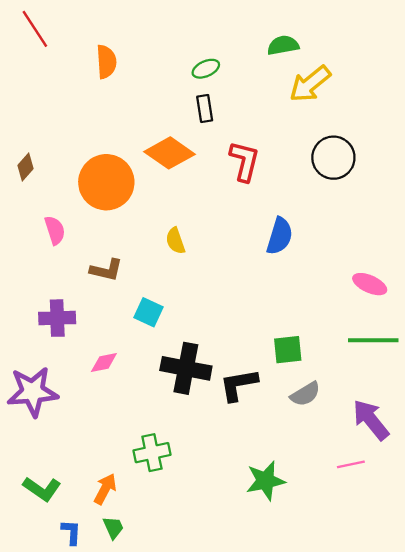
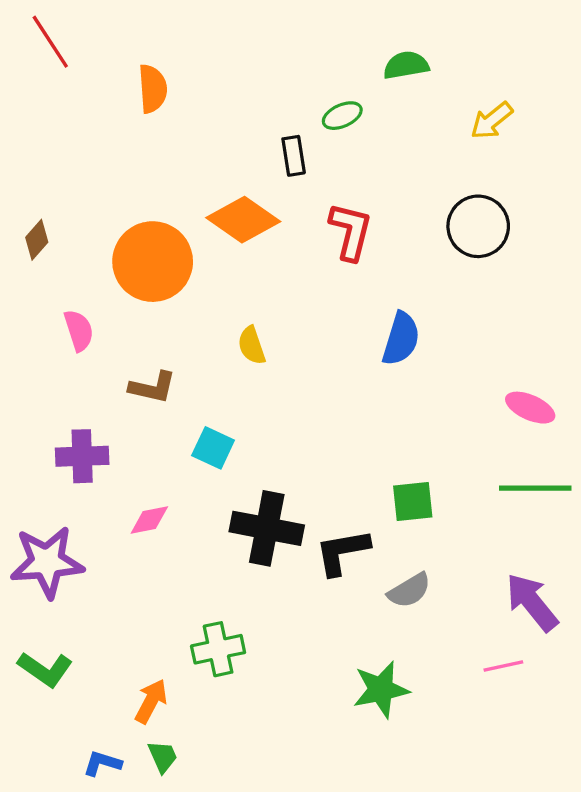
green ellipse: (206, 69) -> (342, 116), moved
yellow arrow: (310, 84) -> (492, 121), moved, size x0.7
gray semicircle: (305, 394) -> (409, 590), moved
green L-shape: (42, 489) -> (45, 669), moved
blue L-shape: (71, 532) -> (102, 763), turned -76

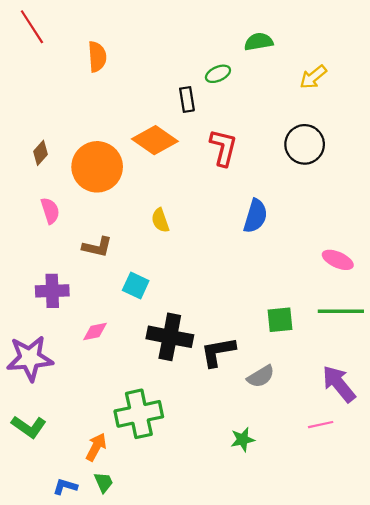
brown diamond: (37, 240) -> (40, 153), moved
green square: (413, 502) -> (280, 320), moved
green cross: (218, 649) -> (139, 414), size x1.4
green star: (381, 689) -> (243, 440), size x0.7

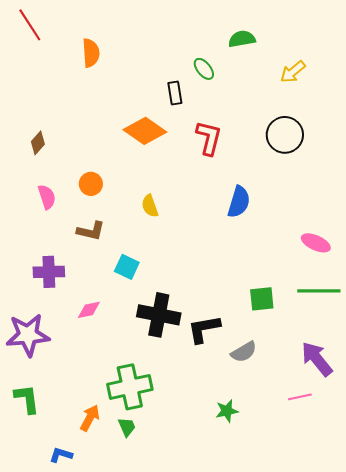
green ellipse: (218, 74) -> (204, 69), turned 75
orange circle: (97, 167) -> (91, 184), moved, size x0.5
green L-shape: (29, 427) -> (27, 399), turned -132
green trapezoid: (104, 482) -> (127, 427), moved

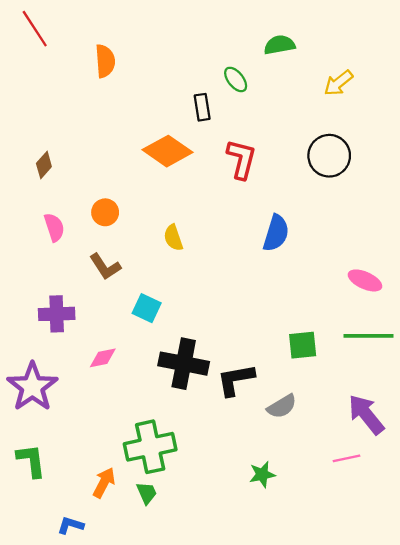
brown L-shape: (91, 231) -> (105, 267), turned 44
purple star: (28, 335) -> (32, 387), turned -30

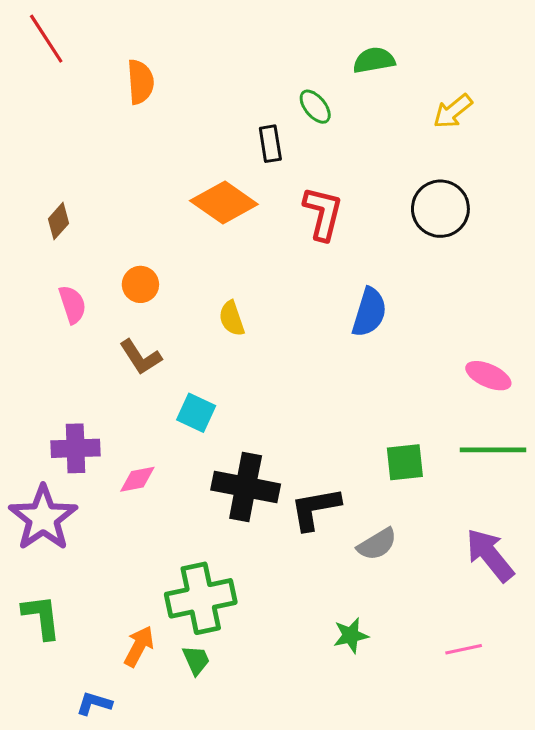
purple cross: (57, 314) -> (76, 448), moved
pink line: (347, 458) -> (464, 649), moved

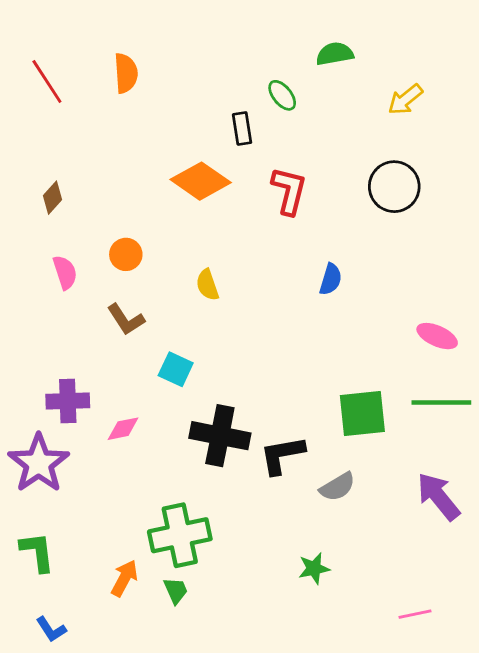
red line: (46, 39) -> (47, 81), moved
blue semicircle: (369, 312) -> (331, 279), size x0.7
green square: (405, 462) -> (362, 414), size x1.4
pink line: (464, 649) -> (415, 614), moved
blue L-shape: (94, 703) -> (51, 629), moved, turned -140

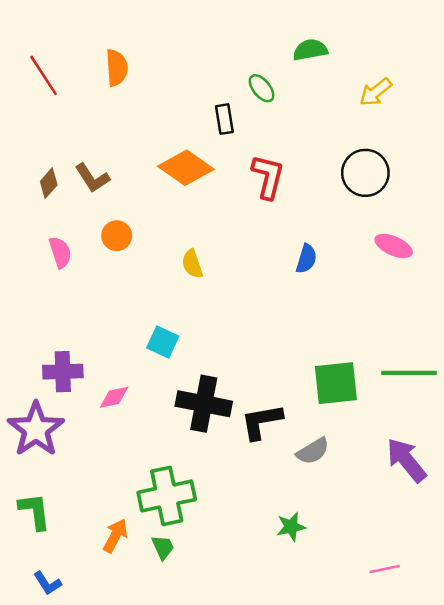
brown L-shape: (126, 319) -> (92, 178), moved
pink ellipse: (437, 336) -> (394, 246), moved

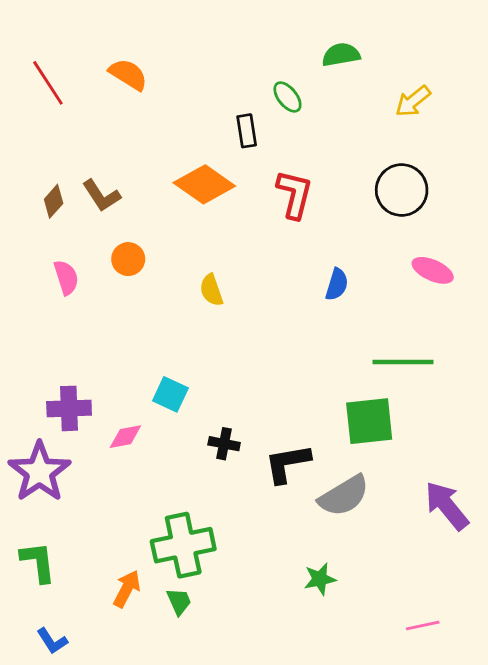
orange semicircle: (117, 68) -> (128, 74), turned -54
cyan square: (163, 342) -> (170, 394), moved
green line: (409, 373) -> (403, 362), moved
black cross: (204, 404) -> (224, 444), size x0.5
gray semicircle: (313, 451) -> (344, 496), size x1.4

